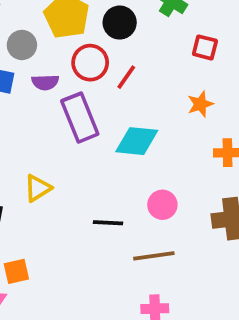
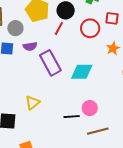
red circle: (90, 63) -> (90, 28), moved
red line: (126, 77) -> (59, 28), moved
pink circle: (162, 205) -> (90, 108), moved

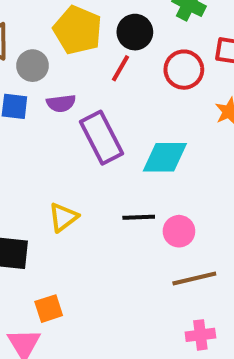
black line: (72, 117) -> (139, 217), moved

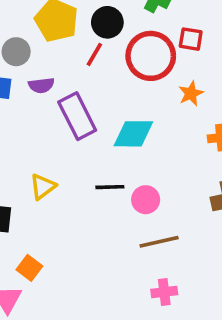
red circle: (184, 70) -> (151, 56), size x1.4
orange square: (49, 309) -> (29, 268), turned -35

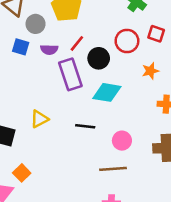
black circle: (107, 22) -> (99, 58), moved
red line: (94, 54) -> (77, 43), moved
red circle: (151, 56) -> (127, 41), size x0.7
pink circle: (146, 200) -> (122, 141), moved

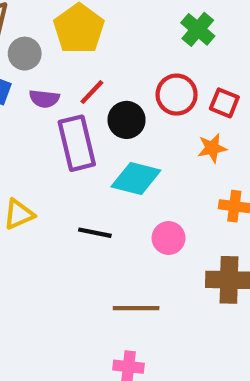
red square: (156, 34) -> (224, 103), moved
pink circle: (122, 141) -> (169, 238), moved

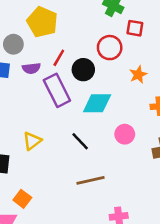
red square: (224, 103) -> (135, 28), moved
black line: (95, 233) -> (80, 141), turned 48
brown line: (136, 308) -> (90, 180), moved

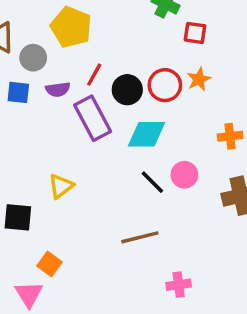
red circle: (110, 48) -> (165, 85), moved
orange star: (138, 75) -> (199, 79), moved
black line: (80, 141) -> (152, 182), moved

